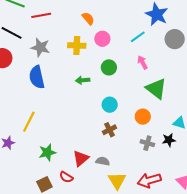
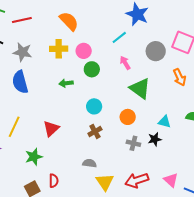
orange semicircle: (88, 18) -> (69, 21), size x1.5
pink circle: (102, 39) -> (84, 51), moved
gray circle: (175, 39) -> (156, 51), moved
red triangle: (81, 158) -> (51, 128), moved
red semicircle: (66, 177) -> (54, 181), turned -120

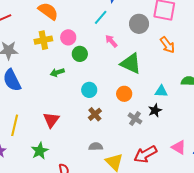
gray cross: (133, 143) -> (135, 118), turned 32

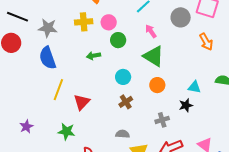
green triangle: (131, 63) -> (154, 56), moved
gray cross: (135, 118) -> (162, 120), moved, turned 32
yellow line: (15, 125) -> (58, 90), moved
green star: (40, 151) -> (66, 131), turned 30

